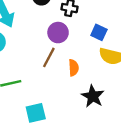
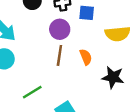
blue square: (99, 32) -> (87, 13), moved

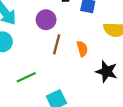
purple circle: (60, 29) -> (46, 20), moved

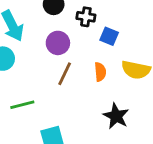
orange semicircle: (82, 49) -> (100, 72), moved

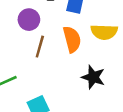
orange semicircle: (100, 72) -> (72, 39), size x1.5

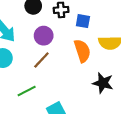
brown line: (40, 47) -> (41, 60), moved, turned 30

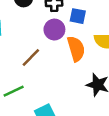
purple circle: (44, 36) -> (54, 30), moved

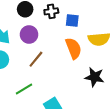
purple circle: (54, 30) -> (29, 34), moved

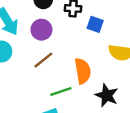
orange semicircle: (73, 48) -> (83, 71), moved
green line: (24, 89) -> (61, 91), moved

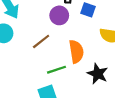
purple circle: (41, 30) -> (59, 15), moved

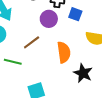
green line: (57, 70) -> (13, 62), moved, turned 30

